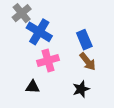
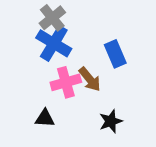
gray cross: (22, 13) -> (52, 18), moved
brown arrow: (88, 62) -> (90, 79), moved

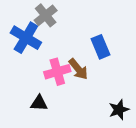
blue cross: (54, 43) -> (26, 38), moved
black star: (111, 121) -> (119, 110), moved

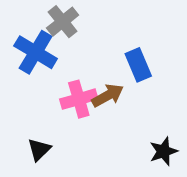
brown arrow: (78, 69) -> (108, 95), turned -80
black triangle: (39, 103) -> (39, 150), moved, turned -48

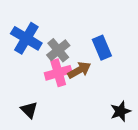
gray cross: (63, 22) -> (58, 50), moved
black triangle: (39, 150) -> (29, 110), turned -30

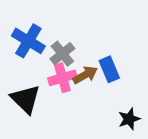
blue rectangle: (102, 48) -> (109, 69), moved
black triangle: (29, 110) -> (26, 99), moved, size x1.6

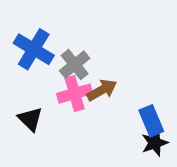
blue rectangle: (109, 69) -> (151, 121), moved
black triangle: (26, 99) -> (30, 119), size x0.7

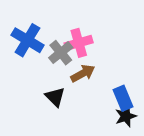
pink cross: (75, 94) -> (79, 43), moved
black triangle: (30, 119) -> (55, 97), moved

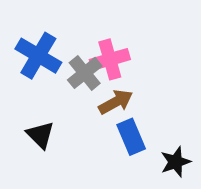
black triangle: (55, 97) -> (40, 135), moved
blue rectangle: (123, 98) -> (131, 137), moved

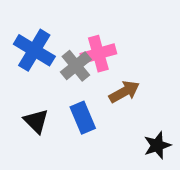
brown arrow: (116, 102) -> (124, 92), moved
blue rectangle: (131, 137) -> (83, 118), moved

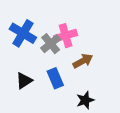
black triangle: (36, 121) -> (24, 81), turned 42
black star: (157, 145) -> (85, 100), moved

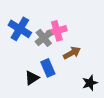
black triangle: (24, 81) -> (32, 78), moved
black star: (85, 100) -> (90, 83), moved

